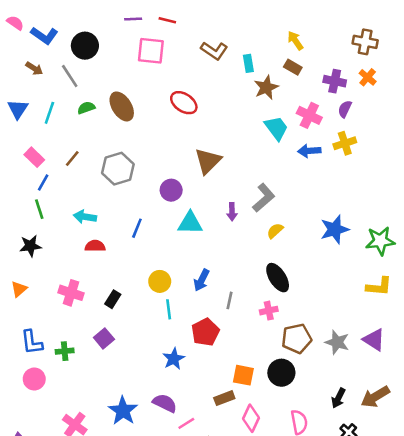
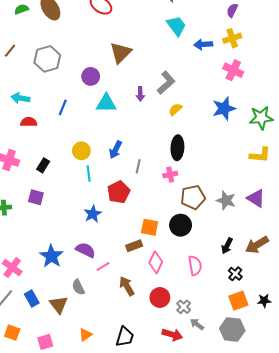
pink cross: (309, 115) -> (233, 70), moved
black ellipse: (278, 278) -> (177, 148), turned 35
purple square: (104, 338) -> (36, 197), turned -35

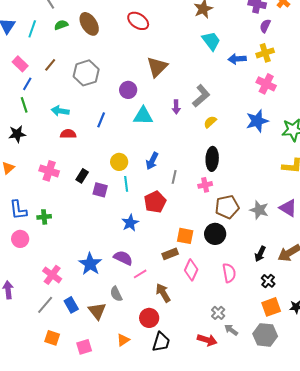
purple square: (36, 197) -> (100, 190), moved
red circle: (160, 297) -> (149, 318), moved

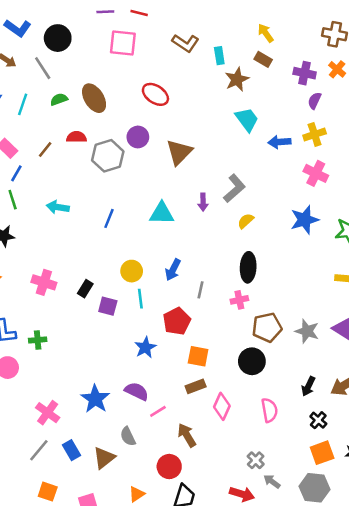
gray hexagon: (86, 73) -> (108, 156), moved
purple circle: (128, 90) -> (138, 137), moved
red semicircle: (68, 134) -> (76, 137), moved
orange square: (185, 236) -> (198, 356), moved
brown triangle: (97, 311) -> (104, 458), turned 30

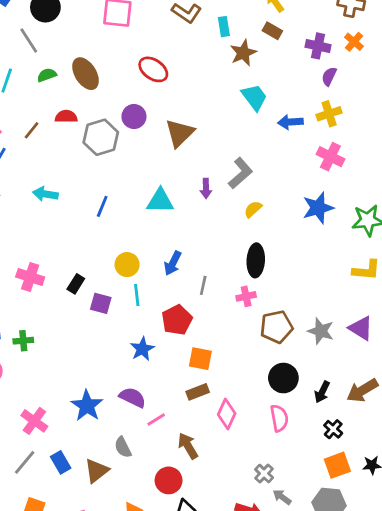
black circle: (252, 361) -> (283, 378), moved

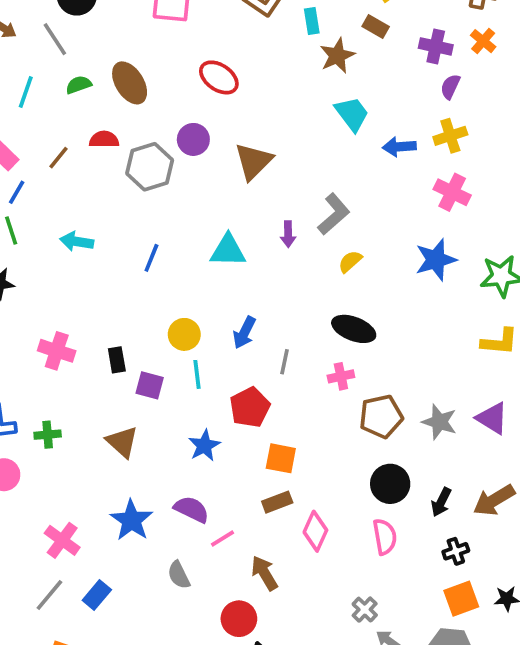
black ellipse: (256, 260) -> (354, 329), turned -72
black rectangle: (76, 284) -> (117, 360), turned -42
black cross: (333, 429) -> (456, 551), turned 30
blue rectangle: (61, 462) -> (97, 595), turned 70
brown triangle: (97, 471) -> (122, 442), moved, turned -40

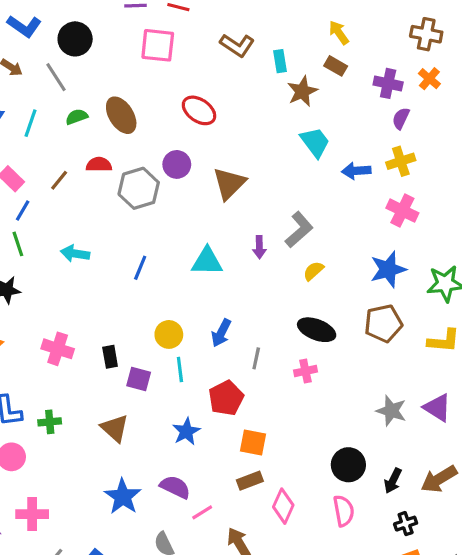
brown pentagon: (381, 416) -> (383, 323), moved
pink cross: (62, 540) -> (32, 514), moved, turned -36

